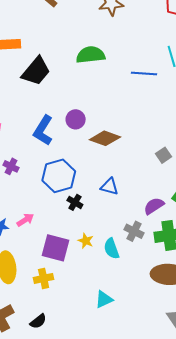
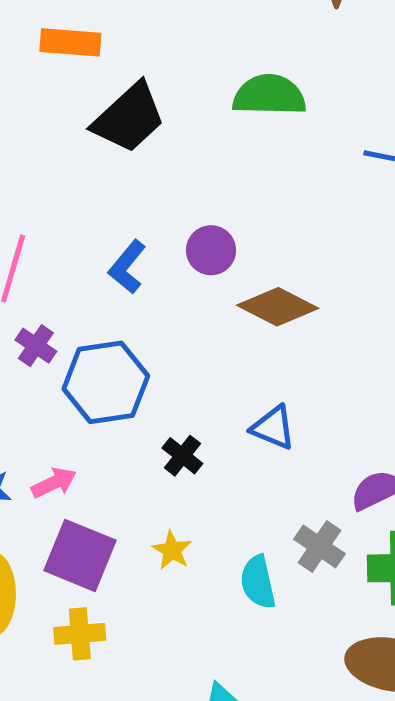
blue L-shape: (43, 130) -> (127, 267), size x0.7
blue hexagon: (59, 176) -> (106, 382), moved
yellow star: (86, 241) -> (172, 550), moved
purple square: (55, 248) -> (80, 555), moved

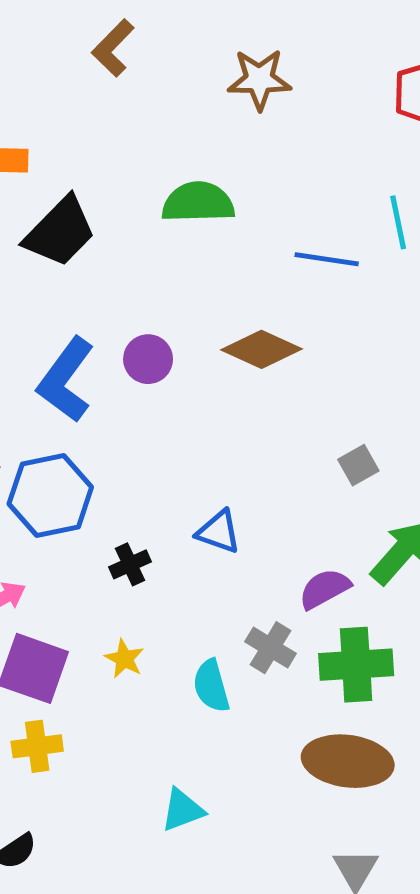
blue L-shape: (127, 267) -> (66, 380), size x1.6
brown diamond: (278, 307) -> (262, 349), moved
black cross: (182, 456) -> (130, 564), turned 30

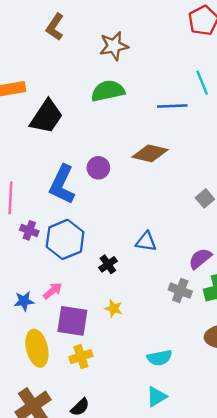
brown star: (259, 79) -> (114, 46), moved
cyan semicircle: (211, 686) -> (160, 358), moved, turned -75
cyan triangle: (182, 810) -> (157, 397), moved

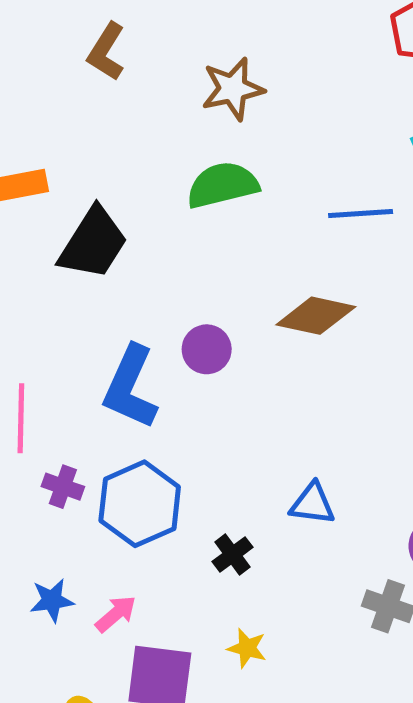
blue star: (24, 301) -> (52, 600), moved

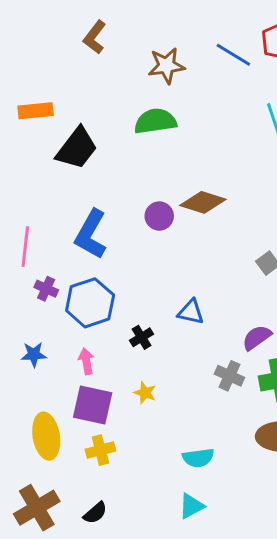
blue line: (361, 214) -> (233, 55), moved, turned 30
purple circle: (207, 349) -> (159, 216), moved
pink arrow: (116, 614) -> (86, 361), moved, turned -65

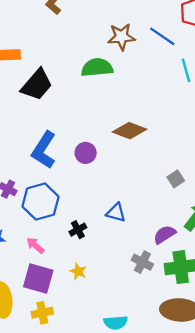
blue line: (233, 55) -> (162, 36), moved
brown star: (166, 66) -> (121, 37), moved
purple circle: (159, 216) -> (86, 153), moved
pink arrow: (86, 361) -> (35, 245), turned -42

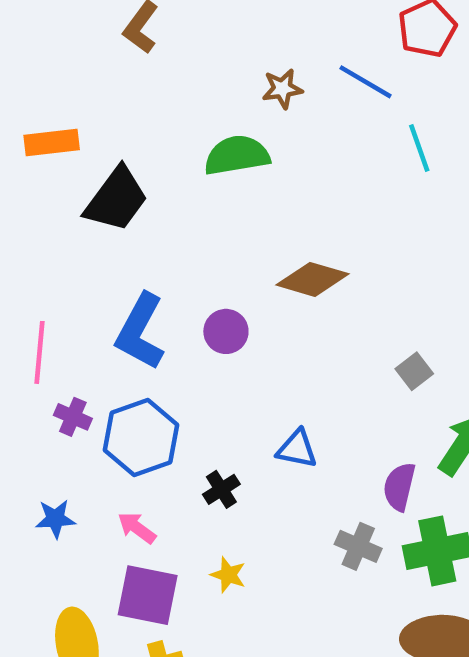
brown star: (121, 37) -> (282, 89), size x0.7
purple semicircle: (165, 234) -> (399, 487), turned -40

